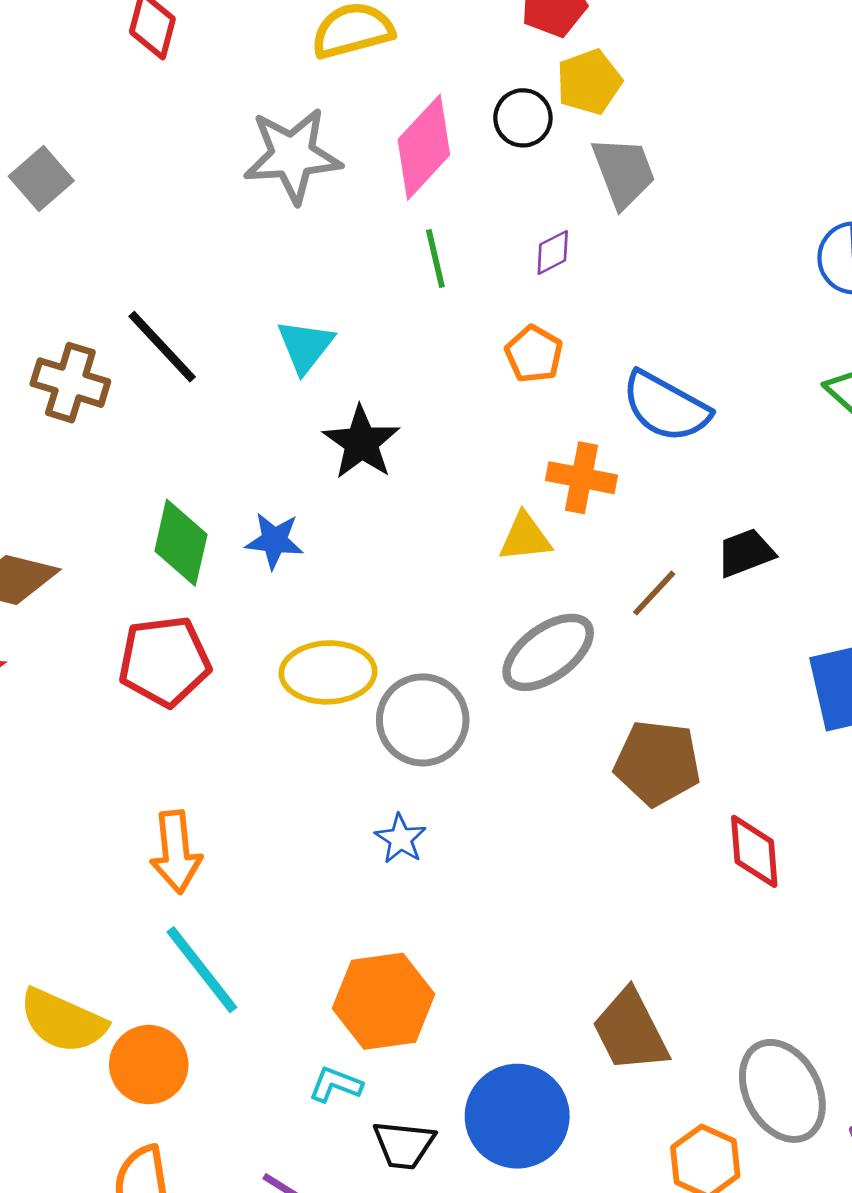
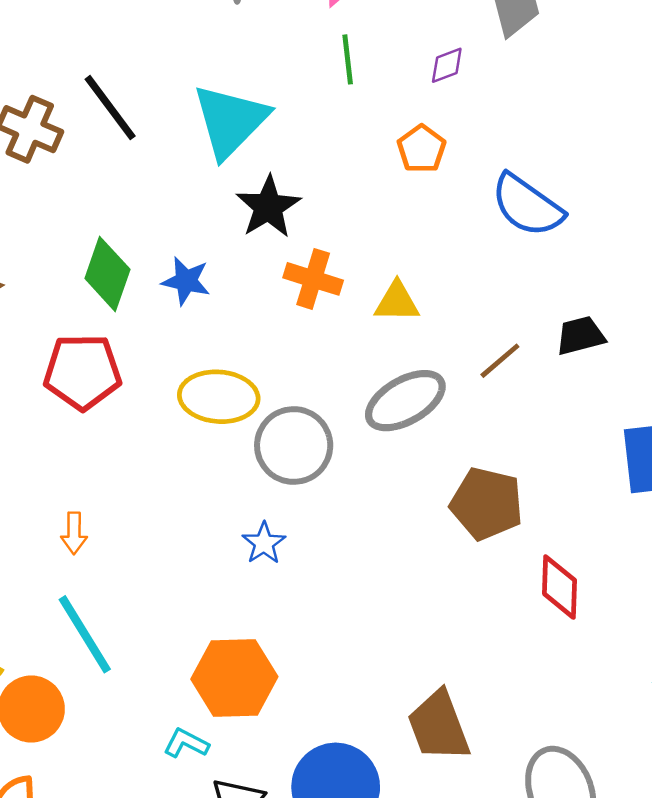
cyan triangle: (305, 346) -> (230, 121), size x1.6
orange cross: (582, 478) -> (313, 279), moved
orange arrow: (176, 852) -> (74, 533), size x0.6

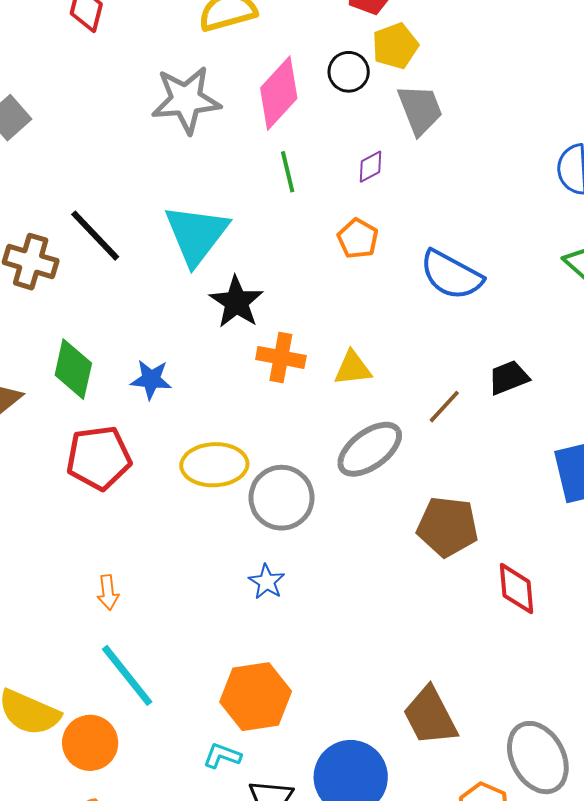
green diamond: (107, 274) -> (73, 369), moved
blue star: (186, 281) -> (151, 379), moved

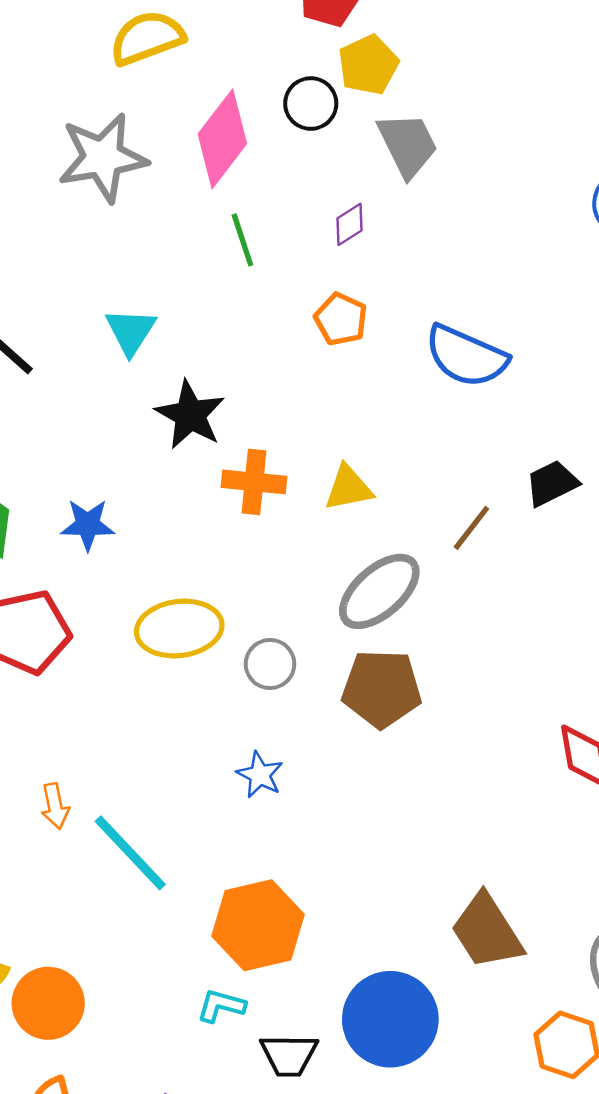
cyan triangle: (196, 234) -> (131, 331), size x0.6
gray circle: (282, 498) -> (270, 664), size x0.6
brown pentagon: (448, 527) -> (382, 689), moved
cyan line: (127, 675) -> (130, 853), moved

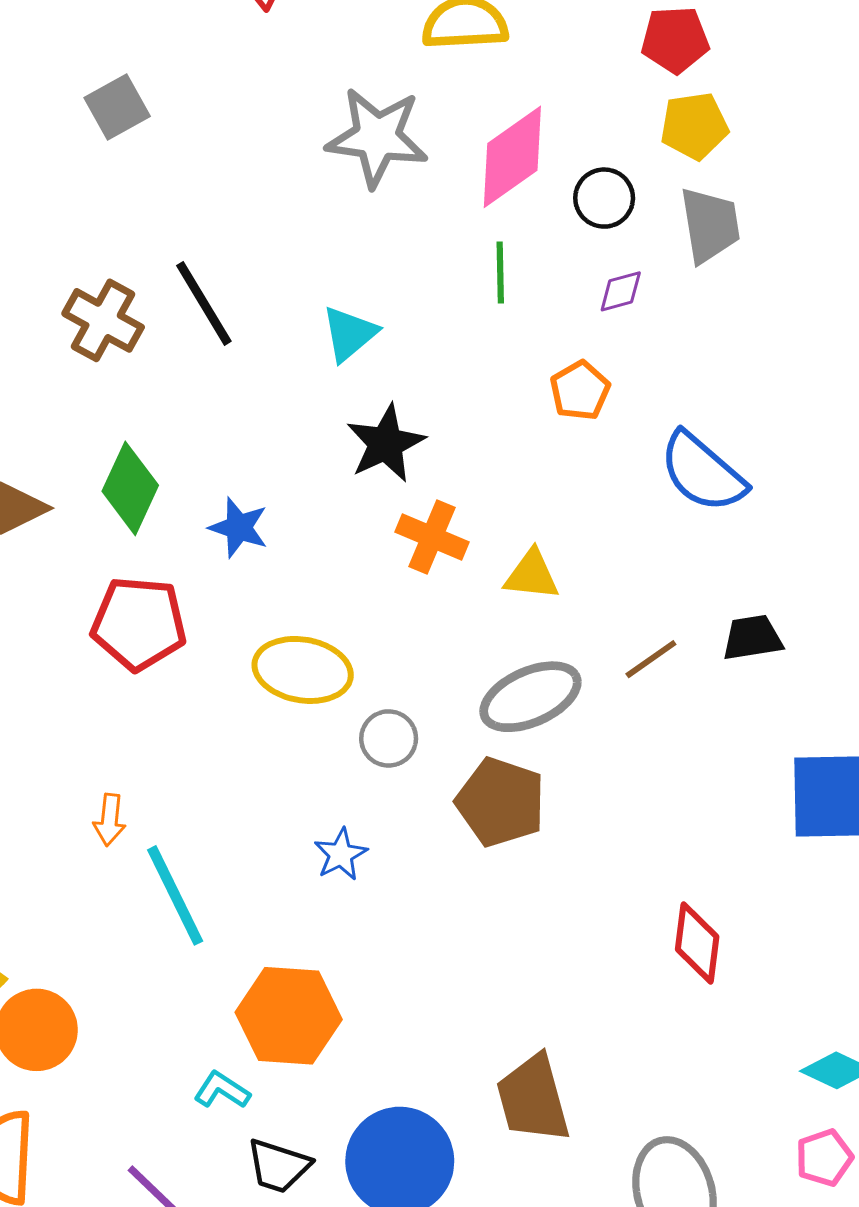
black circle: (311, 104) -> (604, 198), moved

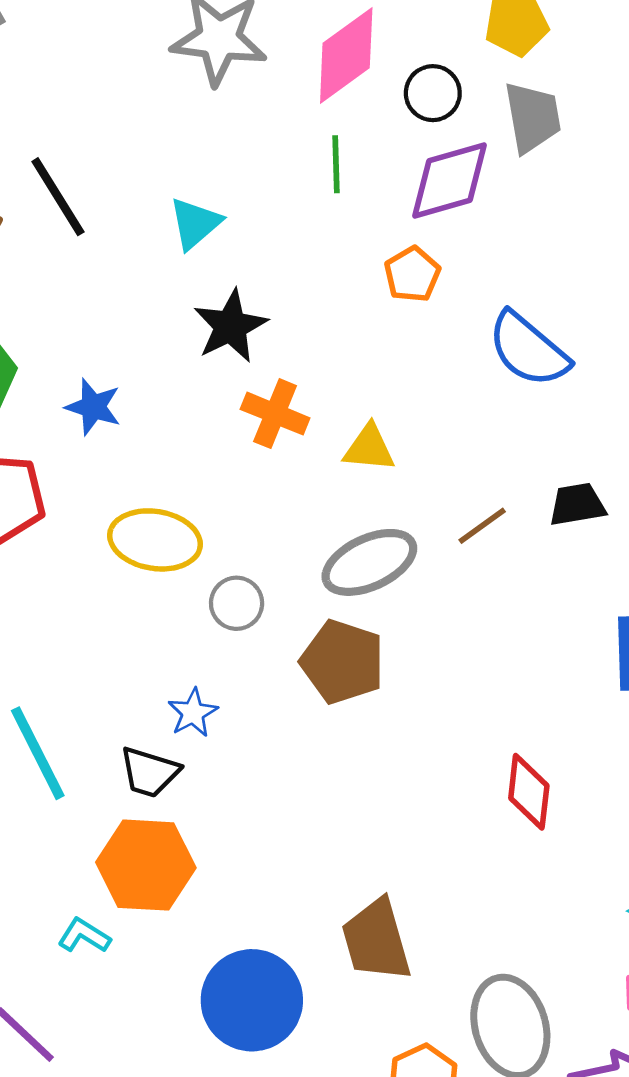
purple diamond: (621, 291) -> (449, 181), size x2.0
black trapezoid: (279, 1166) -> (149, 772), moved

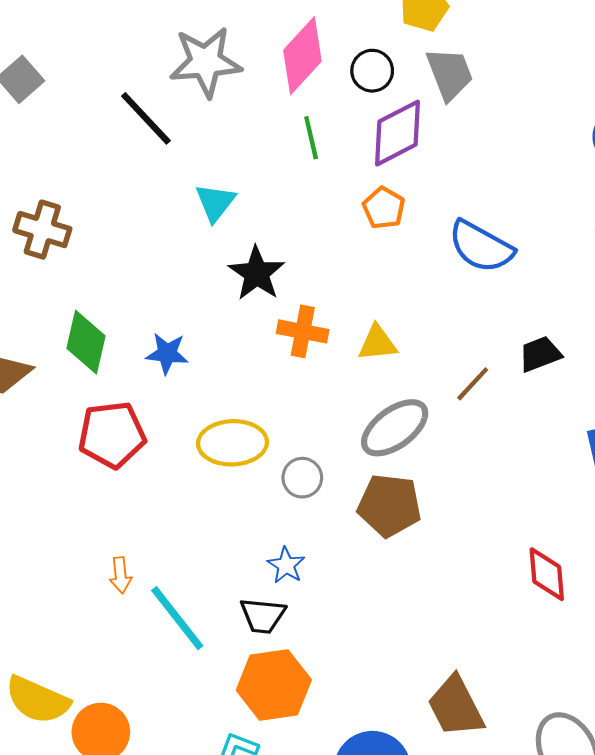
black line: (58, 197) -> (146, 118), moved

